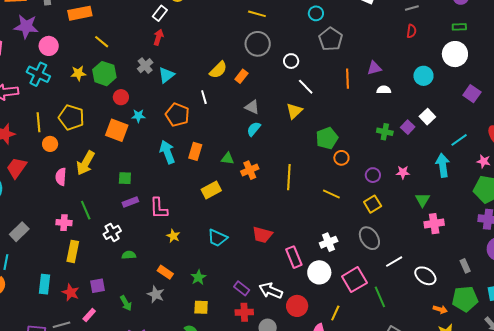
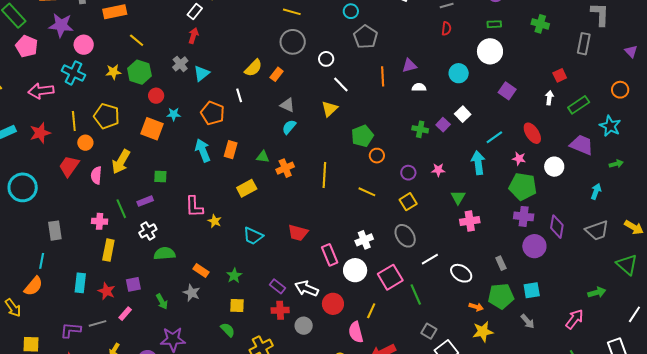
red trapezoid: (17, 168) -> (69, 166), moved
purple rectangle: (130, 202) -> (145, 201), moved
gray rectangle: (19, 232) -> (55, 231), turned -54
yellow star: (173, 236) -> (215, 221), moved
green semicircle: (129, 255) -> (165, 253), size x1.5

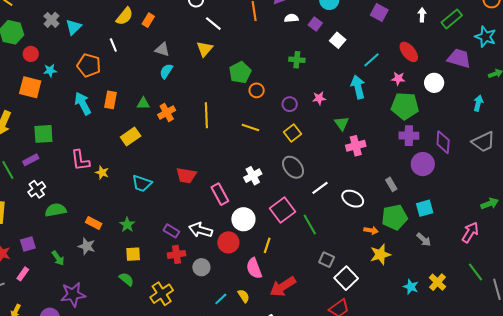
purple square: (443, 125) -> (315, 24), moved
green square: (160, 177) -> (43, 134), size x1.5
white circle: (355, 270) -> (243, 219), moved

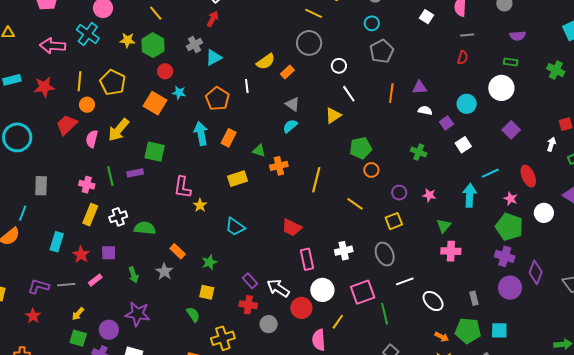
red trapezoid: (186, 175) -> (292, 227), moved
white cross: (37, 189) -> (118, 217), moved

